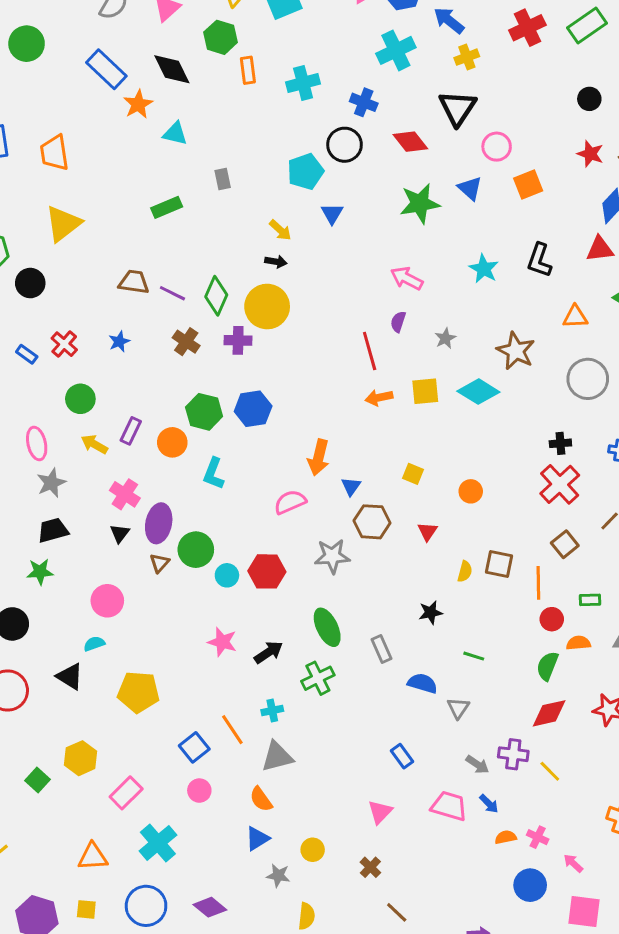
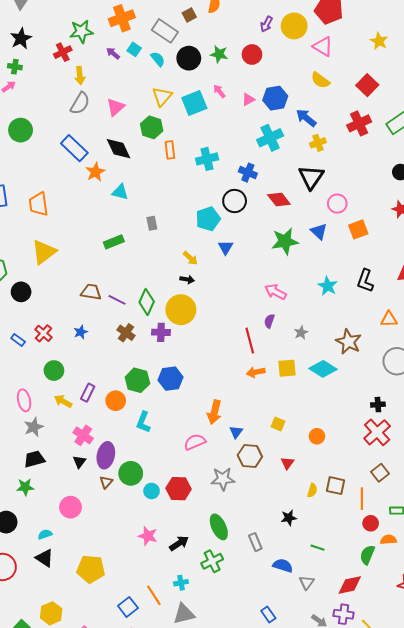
cyan semicircle: (94, 644) -> (45, 534), moved
red diamond: (549, 713) -> (350, 585), moved

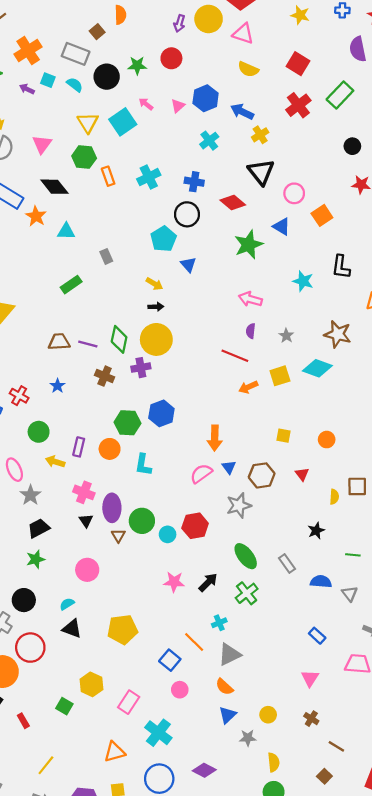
cyan cross: (270, 138) -> (209, 141), size x0.7
red line: (250, 341) -> (235, 356), turned -40
blue triangle: (236, 432) -> (229, 467), moved

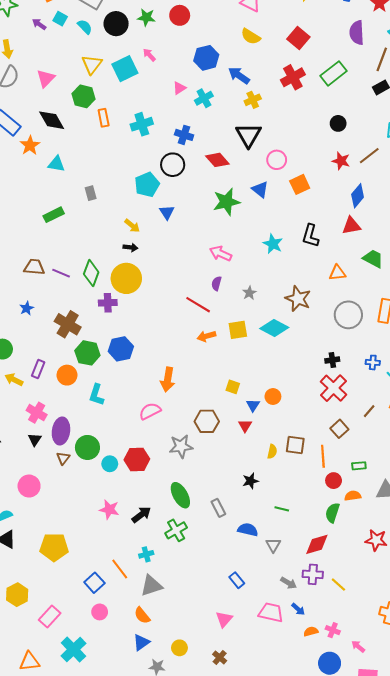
pink triangle: (178, 106) -> (179, 88), moved
brown cross: (105, 376) -> (68, 324), moved, size x1.4
blue triangle: (229, 467) -> (253, 405), moved

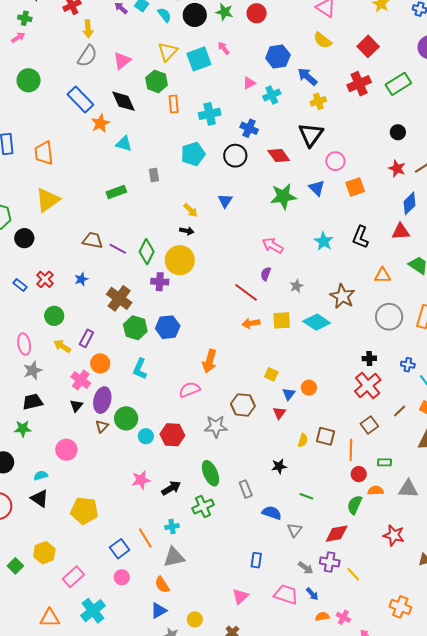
cyan pentagon: (147, 185) -> (193, 154), moved
orange circle: (67, 375) -> (100, 363), moved
pink star: (109, 509) -> (141, 480), turned -30
blue rectangle: (237, 580) -> (256, 560), turned 42

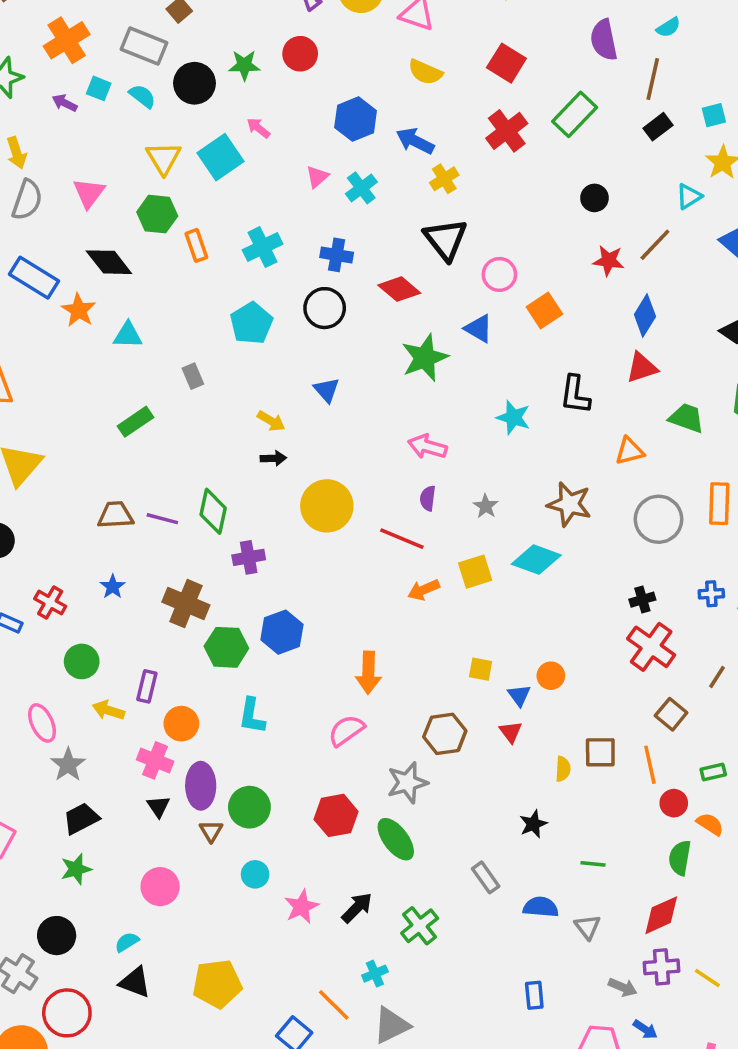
yellow circle: (180, 260) -> (327, 506), moved
cyan circle: (146, 436) -> (255, 874), moved
green ellipse: (210, 473) -> (396, 839), moved
orange semicircle: (376, 491) -> (710, 824), turned 49

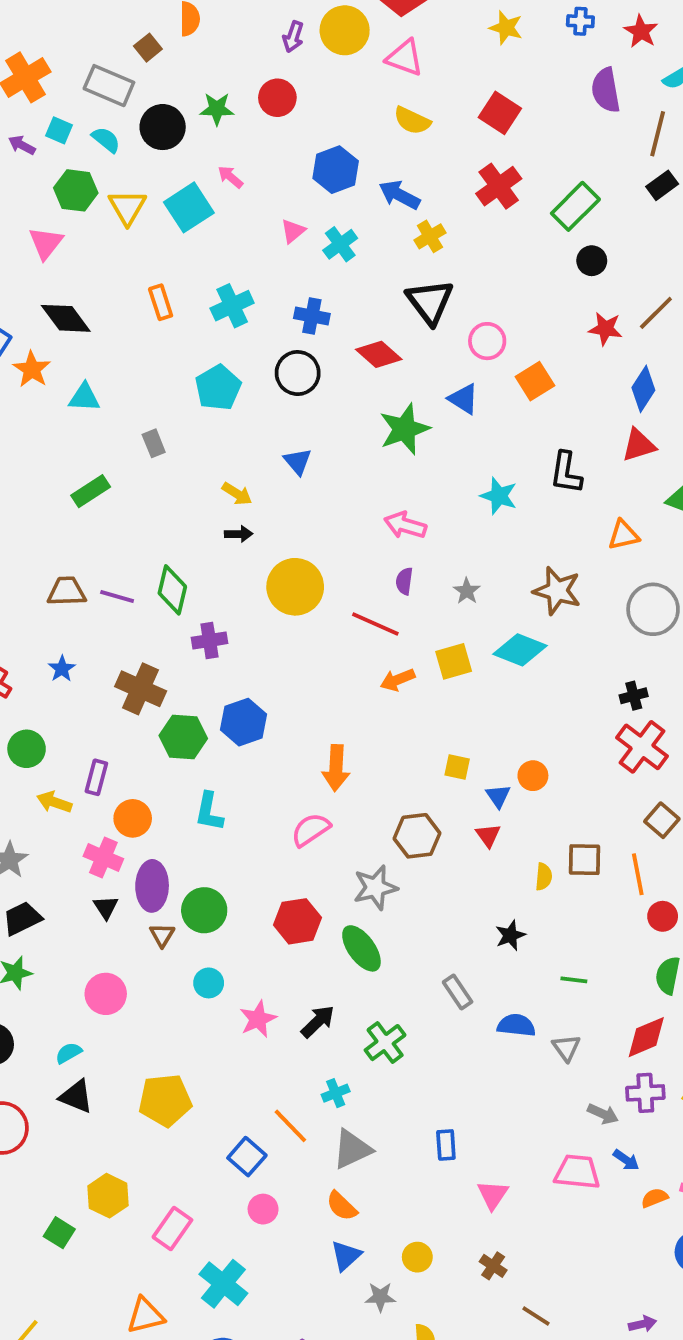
green rectangle: (575, 114) -> (575, 206), moved
green hexagon: (157, 214) -> (76, 190), moved
blue rectangle: (534, 995) -> (446, 1145), moved

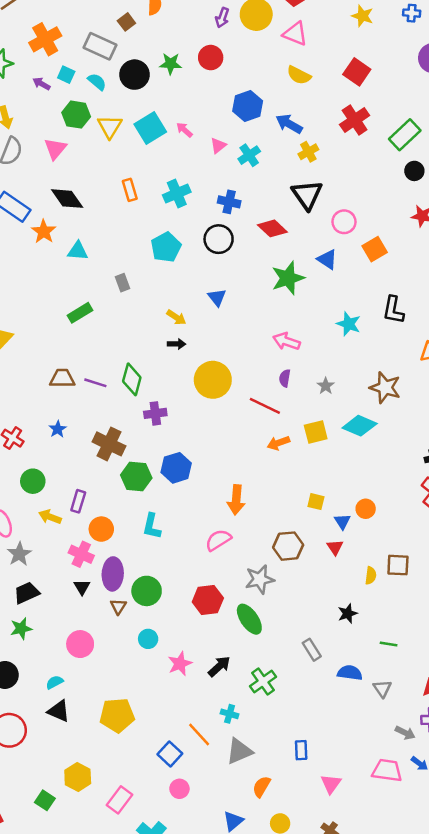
pink arrow: (230, 177) -> (184, 130), moved
cyan cross: (336, 1093) -> (230, 714), turned 36
orange semicircle: (342, 1206) -> (262, 787), moved, turned 75

